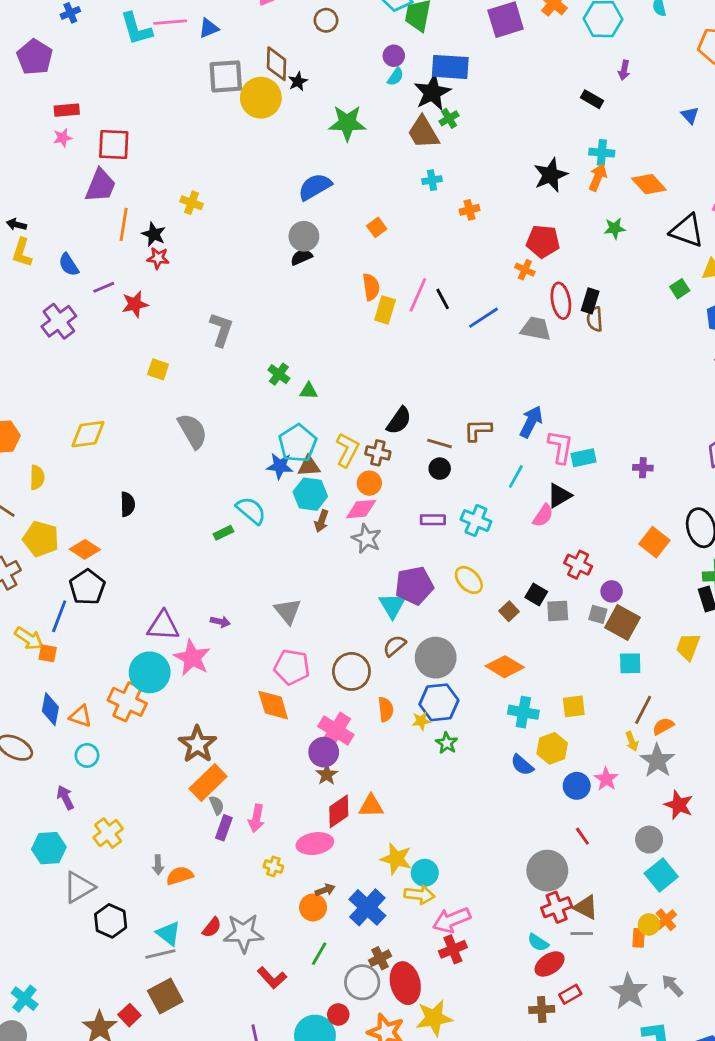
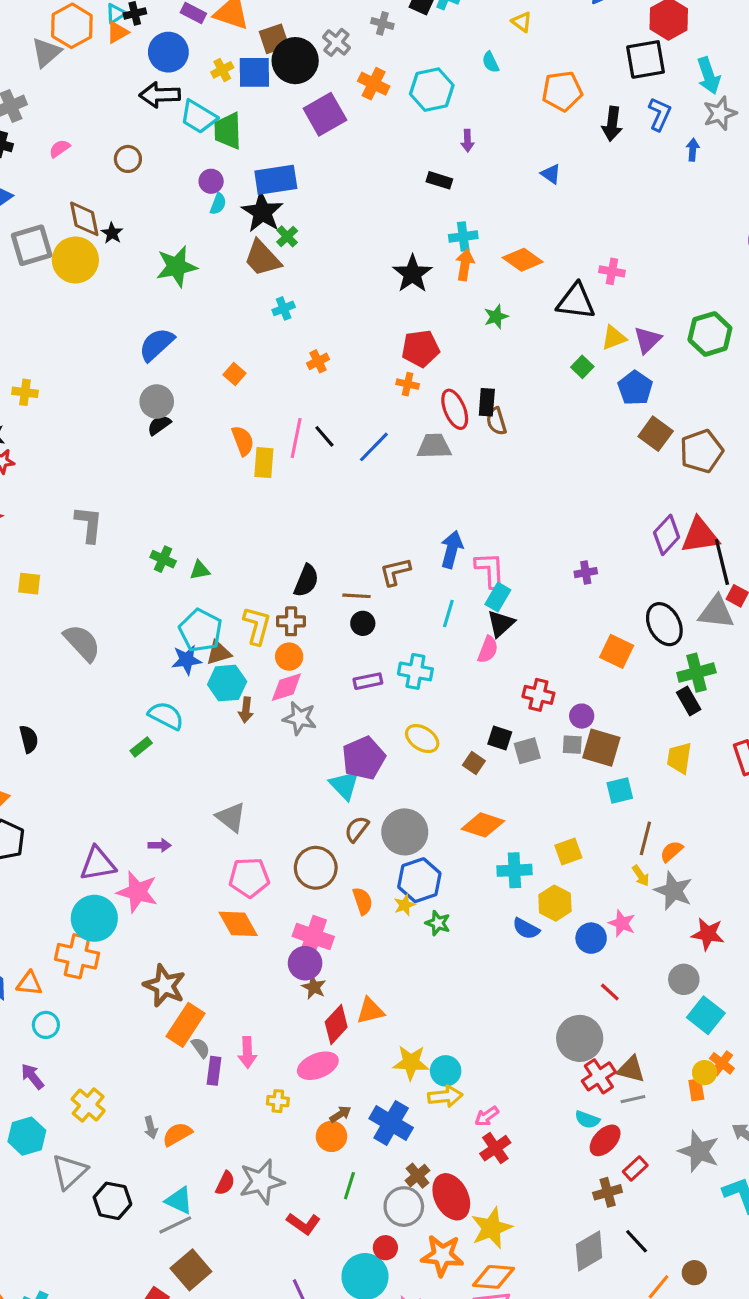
orange cross: (469, 210) -> (318, 361), moved
cyan rectangle: (584, 458) -> (498, 597), moved, turned -35
pink arrow: (452, 920) -> (487, 1116), size x0.6

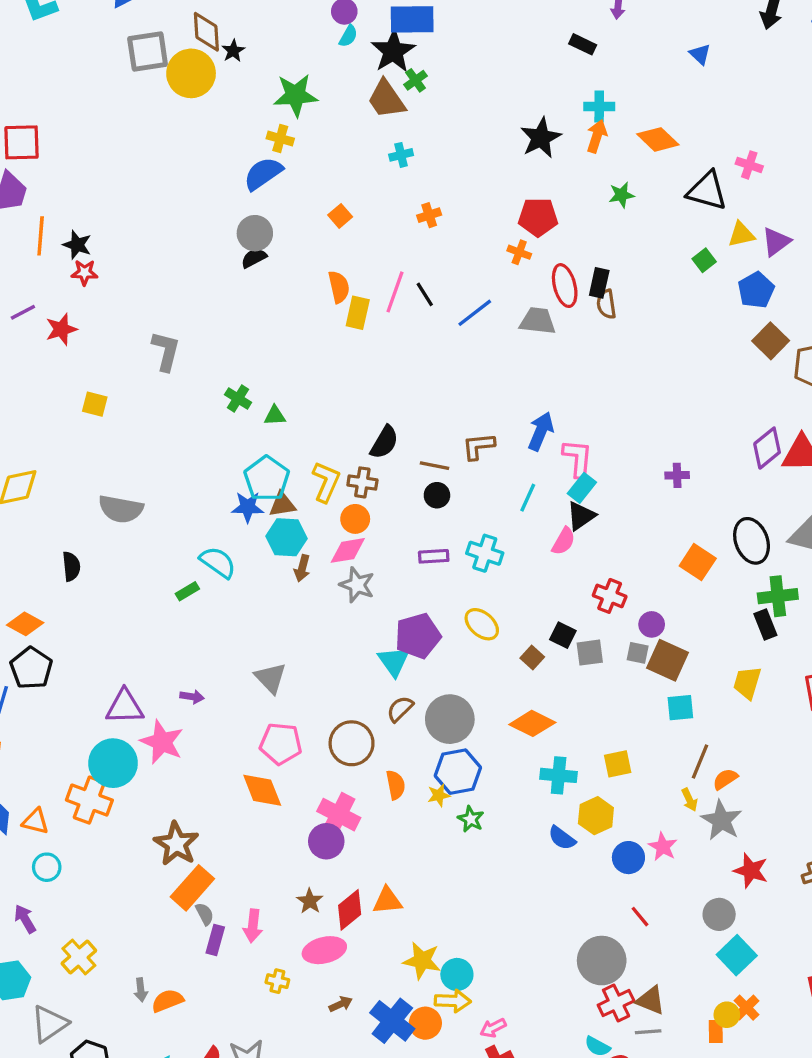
yellow cross: (25, 392) -> (280, 138), moved
gray semicircle: (82, 643) -> (121, 509), moved, turned 135
brown star: (314, 987) -> (310, 901), moved
orange circle: (331, 1136) -> (425, 1023), moved

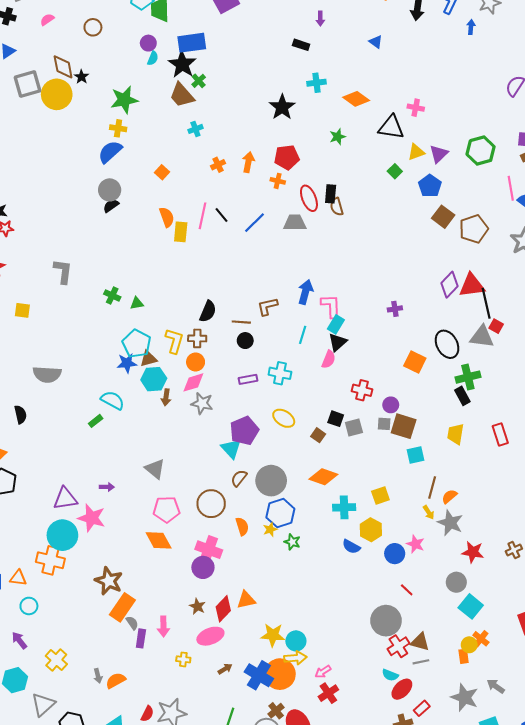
orange arrow: (597, 136) -> (248, 162), moved
orange circle: (425, 1023) -> (280, 674), size x1.5

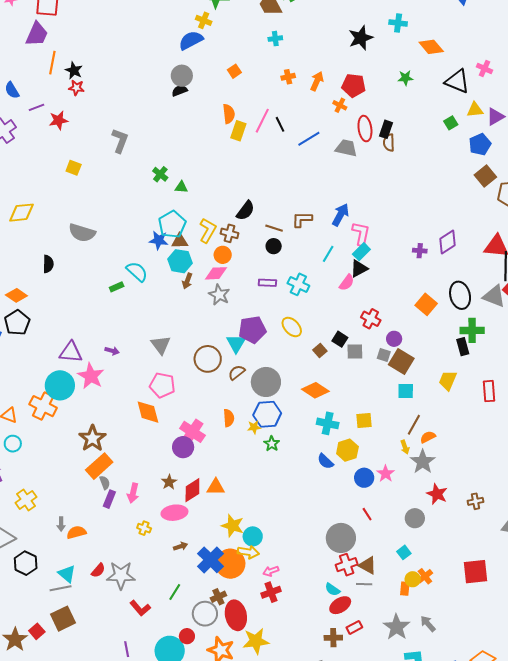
purple diamond: (449, 285) -> (448, 242), moved
brown circle: (211, 504) -> (208, 359), moved
cyan square: (471, 606) -> (404, 552), moved, size x0.6

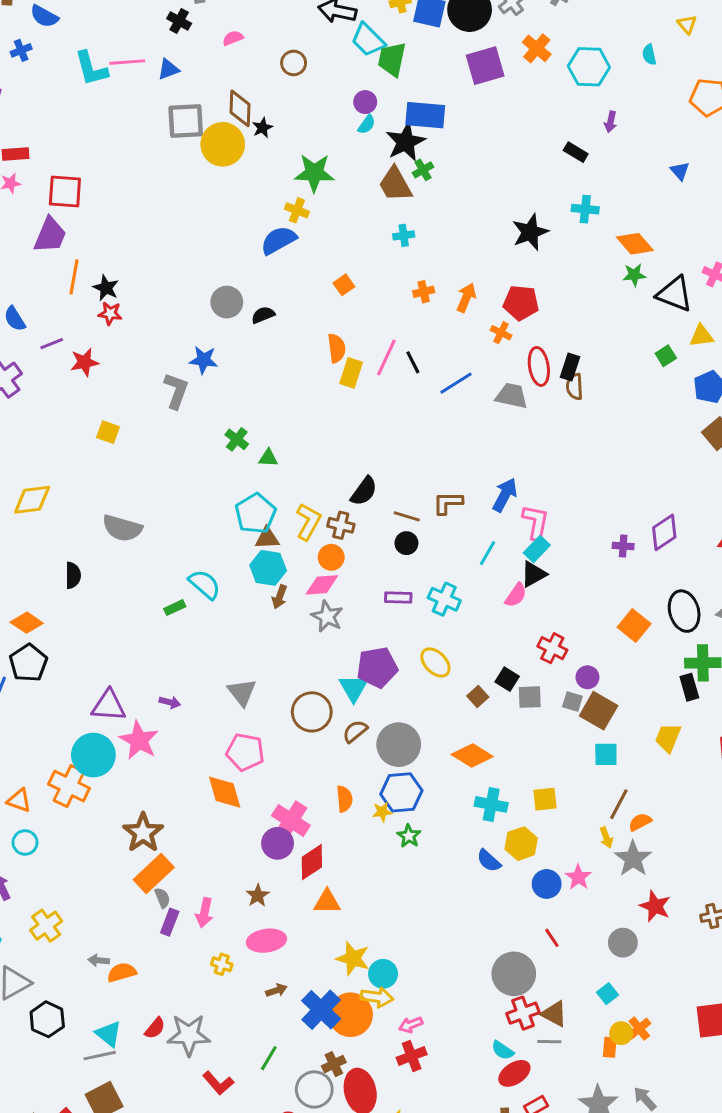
gray circle: (182, 76) -> (227, 302), moved
green star: (405, 78) -> (634, 275), moved
blue star: (159, 240) -> (204, 360), moved
red diamond: (192, 490) -> (312, 862), moved
gray arrow: (61, 524) -> (99, 960), turned 96

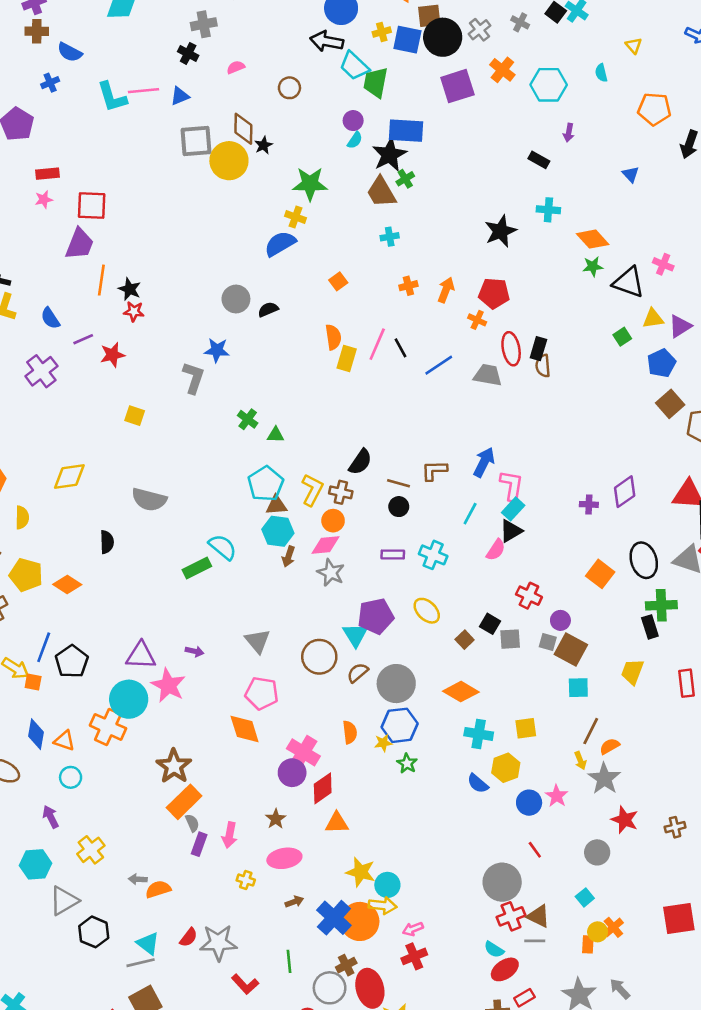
green rectangle: (175, 608) -> (197, 568), size x1.5
black pentagon: (28, 663) -> (72, 662), moved
green line: (269, 1058) -> (289, 961), turned -35

